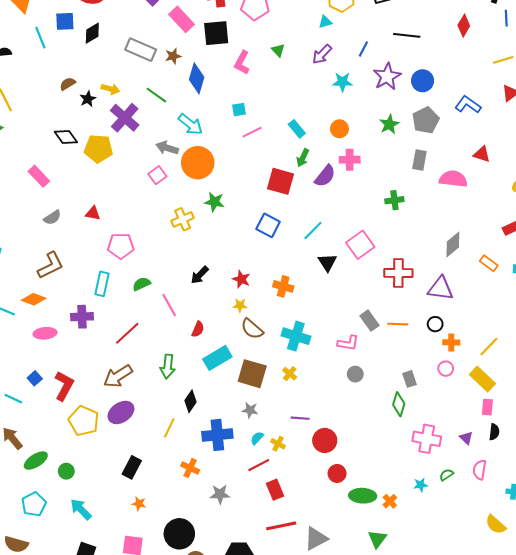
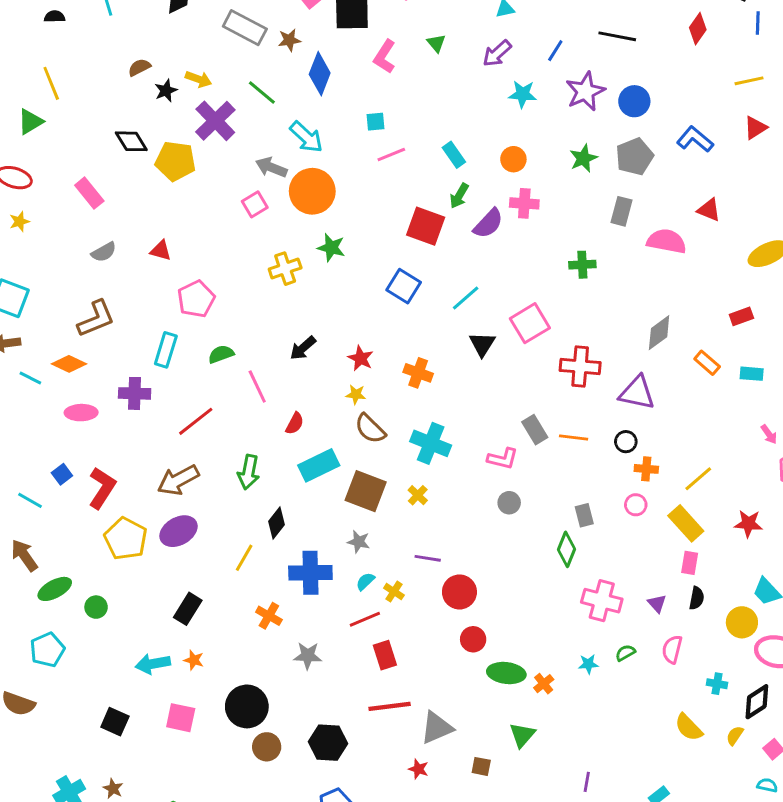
pink pentagon: (121, 246) -> (196, 299), turned -30
cyan arrow: (81, 509) -> (153, 664), moved, turned -60

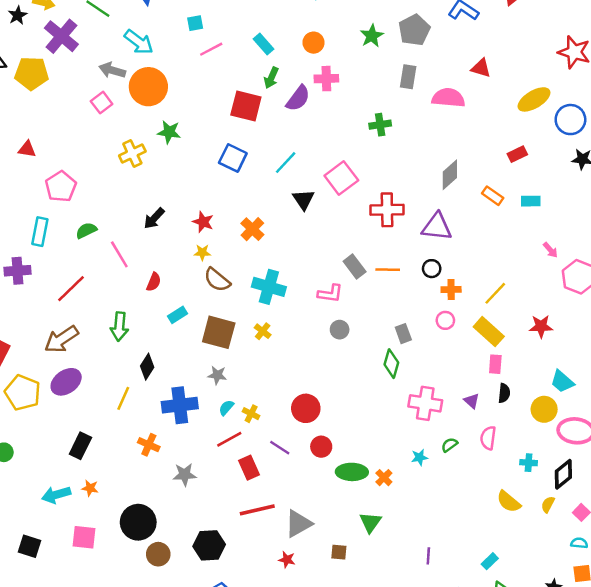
orange cross: (418, 373) -> (252, 229), turned 30
cyan rectangle: (319, 465) -> (177, 315), size x0.6
purple line: (428, 558) -> (280, 448), moved, turned 30

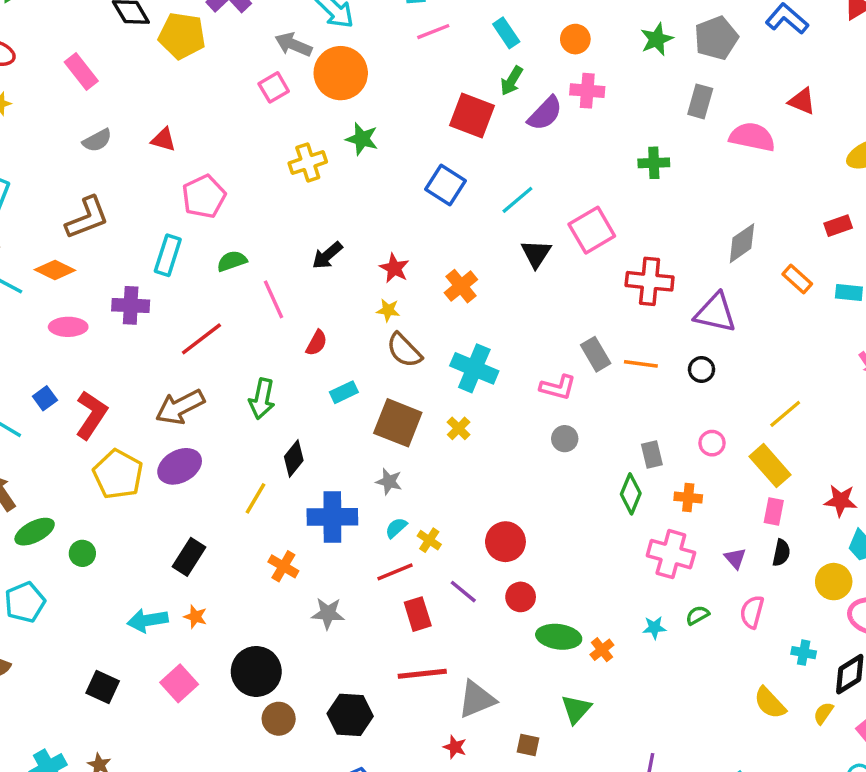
orange cross: (451, 290) -> (688, 498), moved
red star: (541, 326) -> (841, 501), moved
pink square: (84, 537) -> (179, 683), turned 35

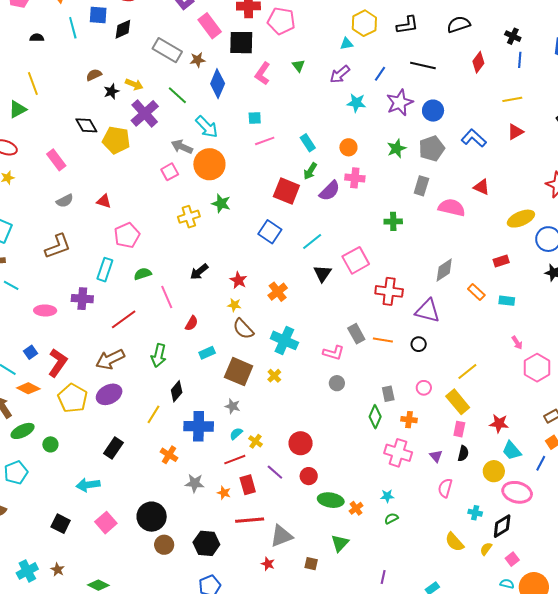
orange diamond: (55, 270) -> (28, 388), moved
green semicircle: (697, 615) -> (391, 518), moved
orange star: (195, 617) -> (224, 493), moved

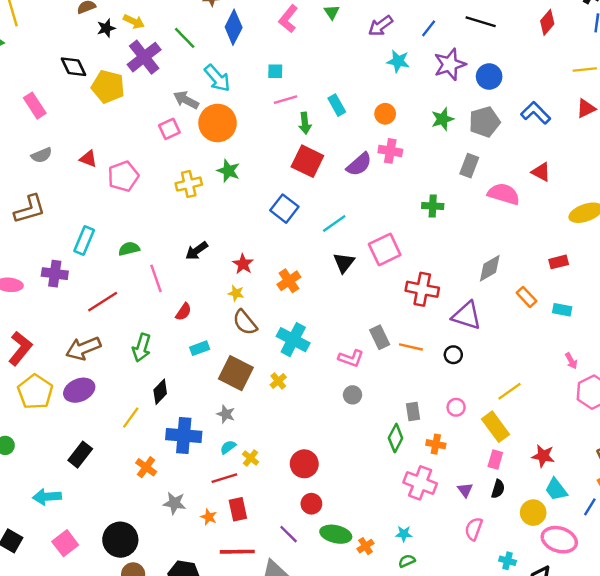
green arrow: (310, 171) -> (305, 123), moved, turned -42
pink pentagon: (127, 235) -> (123, 176), moved
purple line: (275, 472) -> (289, 534), moved

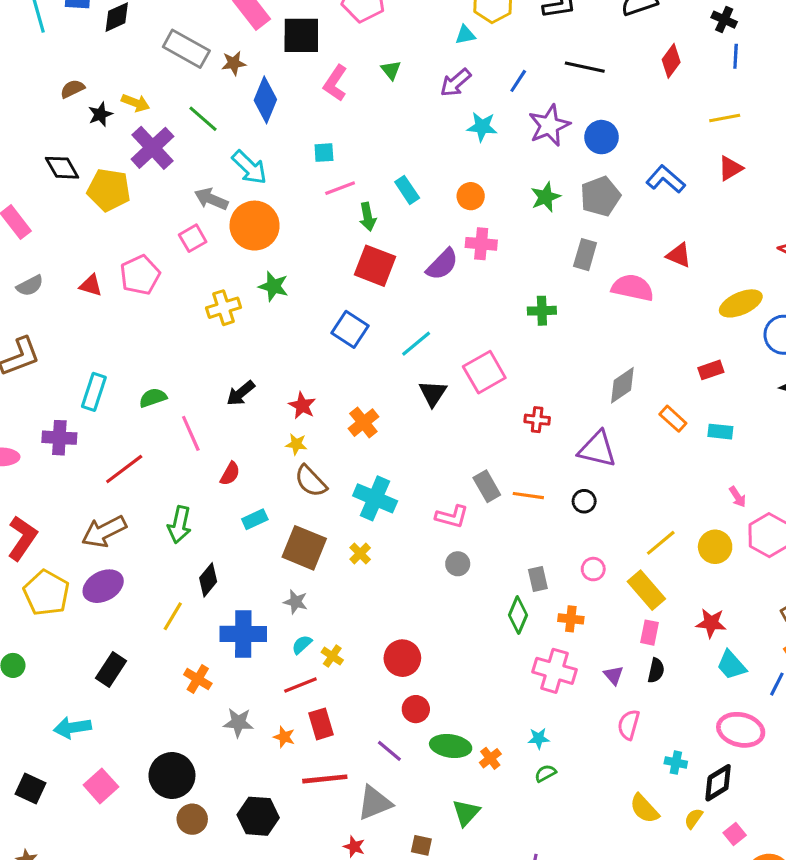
pink pentagon: (123, 176) -> (140, 275), moved
red cross: (422, 289) -> (537, 420), size x0.6
yellow circle: (533, 513) -> (715, 547), moved

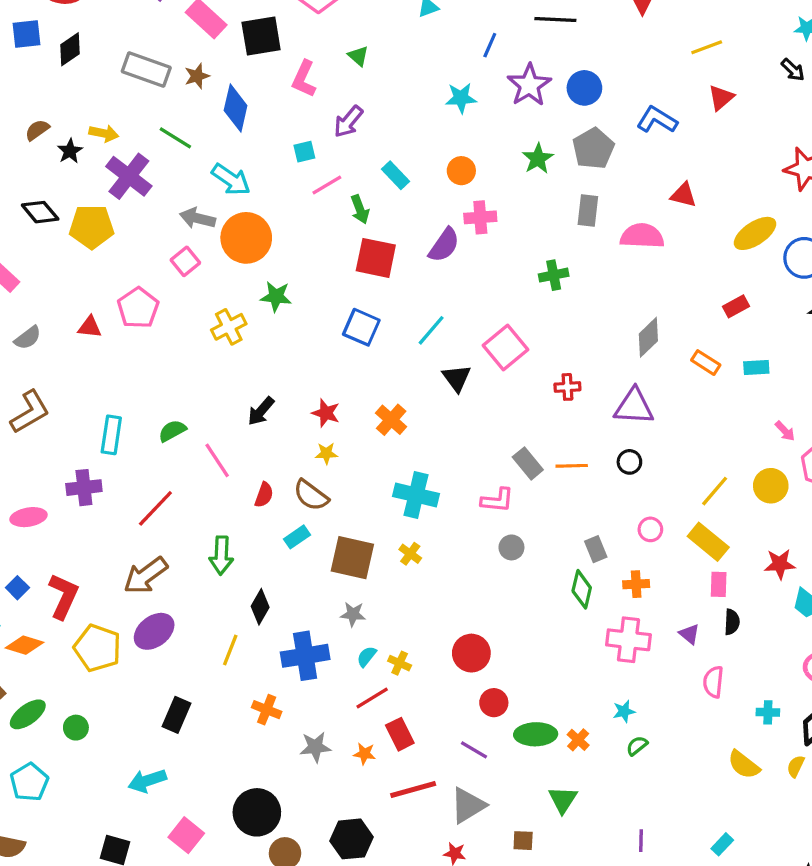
purple arrow: (456, 83) -> (348, 122), moved
brown semicircle: (311, 481) -> (311, 495), moved

